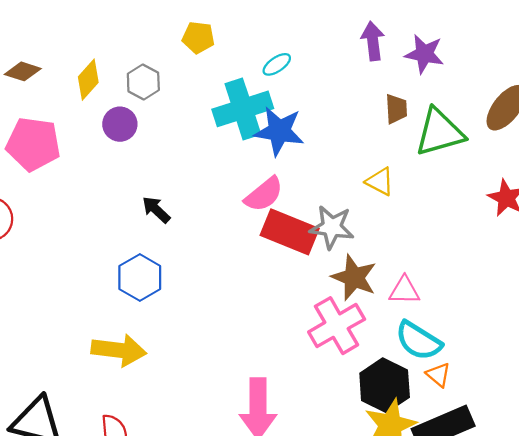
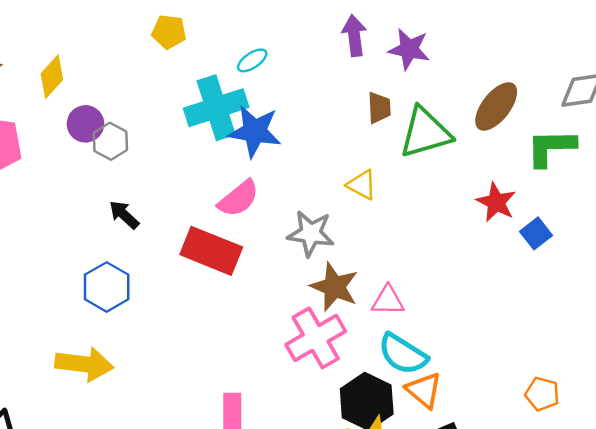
gray hexagon: (143, 82) -> (110, 141), moved
red rectangle: (290, 232) -> (211, 251), moved
orange triangle: (438, 375) -> (424, 390), size x1.4

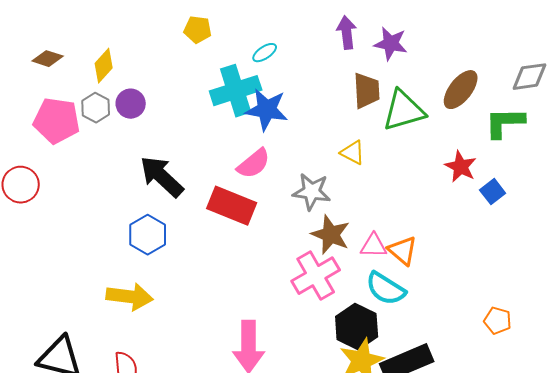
brown trapezoid: (379, 108) -> (367, 91), size x1.4
gray hexagon: (110, 141) -> (96, 108), moved
black arrow: (124, 215) -> (162, 177), size x1.8
orange triangle: (424, 390) -> (403, 251), moved

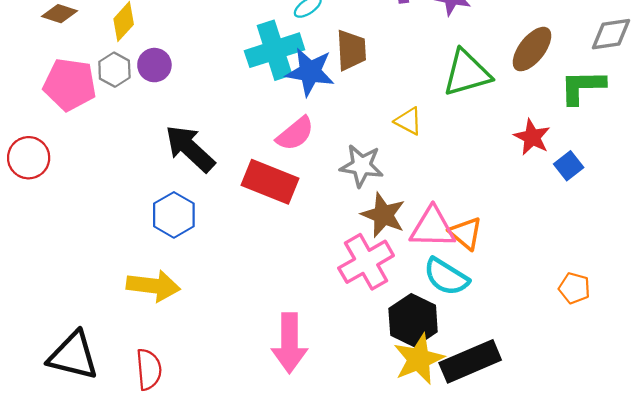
brown trapezoid: (367, 91) -> (351, 50), moved
pink triangle: (374, 246) -> (432, 228), size x1.5
orange pentagon: (498, 321) -> (574, 288), moved

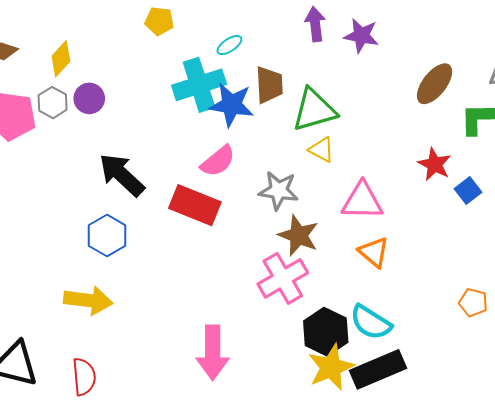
green triangle: (467, 73) -> (314, 110), moved
pink triangle: (432, 228) -> (362, 201), moved
cyan semicircle: (446, 277) -> (371, 322), moved

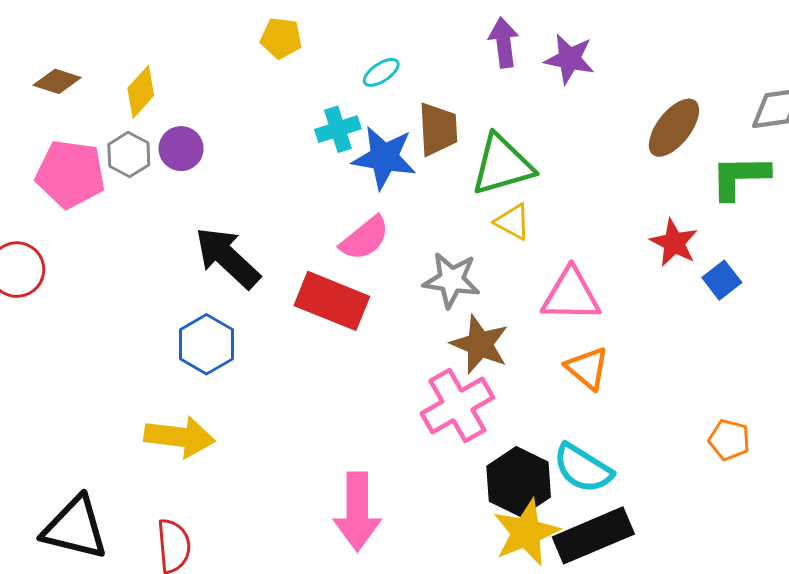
cyan cross: (199, 85) -> (338, 129), size x0.6

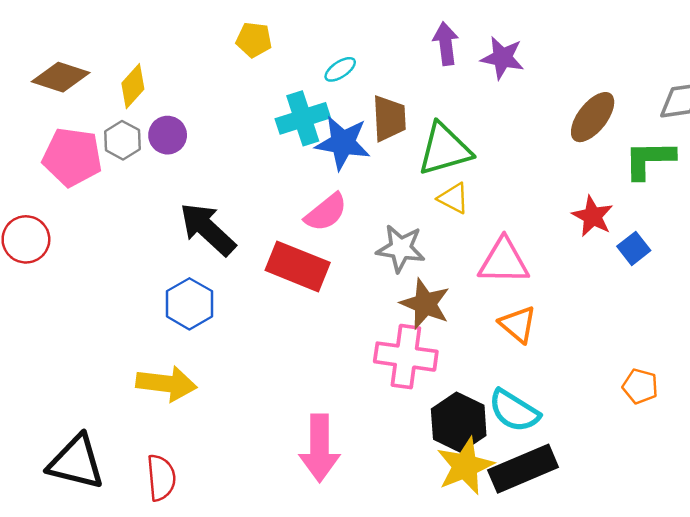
brown diamond: (57, 81) -> (61, 77), size x1.4
cyan cross: (338, 129) -> (303, 118), size x1.4
pink cross: (457, 405) -> (406, 357), turned 38

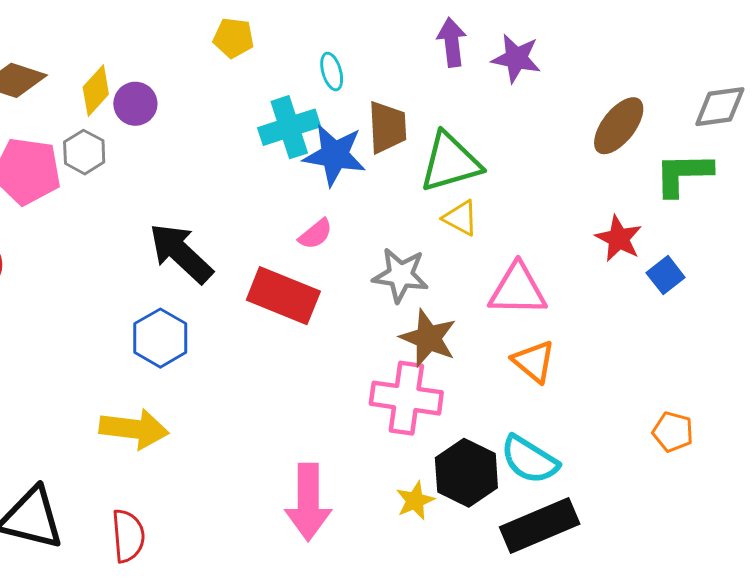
cyan ellipse: (340, 69) -> (332, 72), turned -72
purple circle: (168, 135) -> (135, 104), moved
pink semicircle: (326, 212) -> (316, 234), size x0.7
yellow star: (465, 466) -> (415, 501), moved, size x0.6

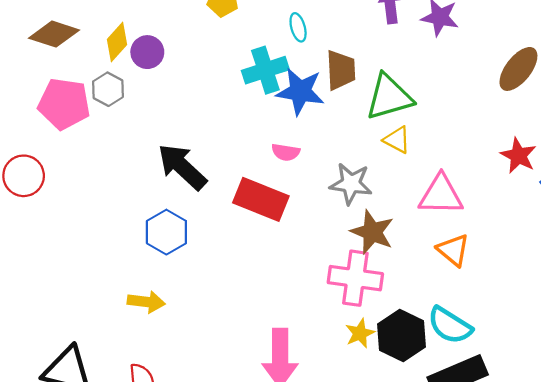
pink semicircle: (316, 234) -> (286, 152), turned 48
yellow arrow: (134, 429) -> (146, 302), size x0.7
yellow star: (415, 501) -> (360, 333), moved

